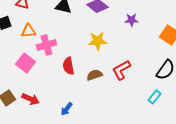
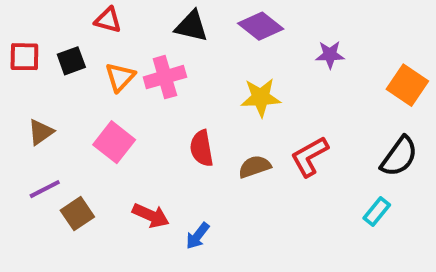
orange triangle: (28, 31) -> (120, 77), turned -42
pink cross: (46, 45) -> (165, 77), moved
red arrow: (30, 99) -> (151, 216), moved

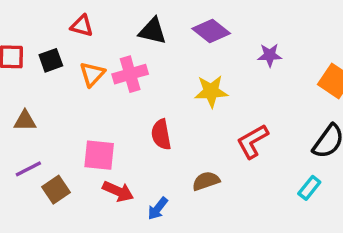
brown triangle: (41, 132) -> (25, 121), turned 35
pink square: (114, 142) -> (99, 155), moved, turned -32
brown semicircle: (255, 167) -> (206, 181), moved

